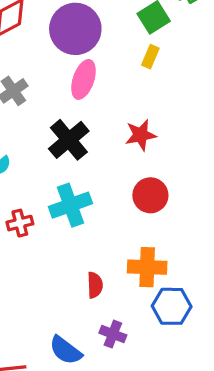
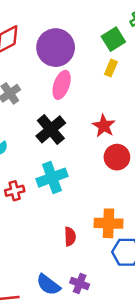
red star: (141, 135) -> (104, 126), turned -30
red circle: (150, 195) -> (117, 157), moved
purple cross: (113, 334) -> (80, 284), moved

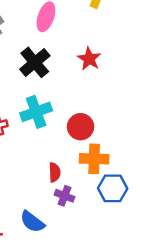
red circle: (117, 157) -> (81, 127), moved
purple cross: (80, 284) -> (64, 196), moved

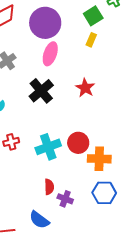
cyan cross: (36, 112) -> (48, 147), moved
orange cross: (94, 159) -> (99, 159), moved
red semicircle: (55, 172) -> (49, 187), moved

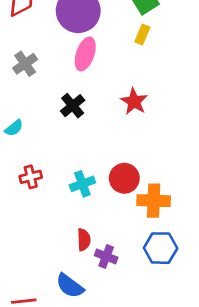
black cross: (41, 91) -> (73, 106), size x0.7
cyan cross: (48, 147) -> (82, 184), size x0.7

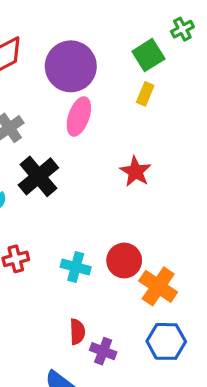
black cross: (73, 106) -> (38, 176), moved, size x1.4
cyan cross: (82, 184) -> (76, 267), turned 35
orange cross: (154, 201) -> (158, 286), turned 32

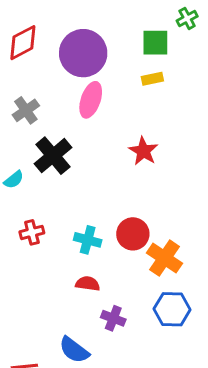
green square: (148, 55) -> (155, 43), turned 32
yellow rectangle: (145, 94) -> (152, 79), turned 55
red semicircle: (77, 332) -> (88, 284), moved, turned -80

